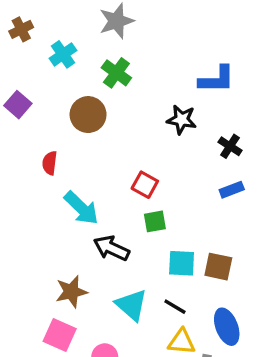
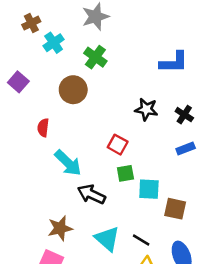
brown cross: (21, 29) -> (31, 23), moved
black star: (182, 120) -> (146, 109), moved
cyan square: (182, 263) -> (149, 189), moved

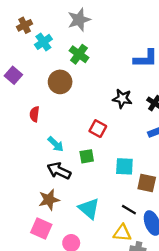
cyan arrow: (68, 163) -> (56, 144), size x0.7
green square: (125, 173) -> (87, 156), moved
black arrow: (91, 194) -> (59, 171), moved
black line: (141, 240) -> (129, 210), moved

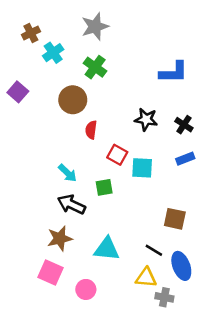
red semicircle: (35, 114) -> (91, 130), moved
cyan square: (124, 166) -> (142, 168), moved
cyan triangle: (89, 209) -> (107, 249), turned -35

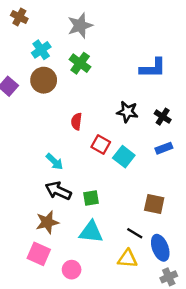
brown cross: (31, 33) -> (19, 17), moved, turned -35
brown circle: (73, 100) -> (44, 80), moved
cyan square: (142, 168) -> (124, 157), turned 35
green square: (104, 187) -> (91, 198), moved
gray cross: (164, 297) -> (169, 277), moved, turned -35

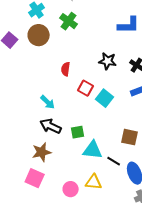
cyan triangle: (91, 232) -> (93, 150), moved
yellow triangle: (127, 259) -> (94, 182), moved
pink circle: (72, 270) -> (71, 189), moved

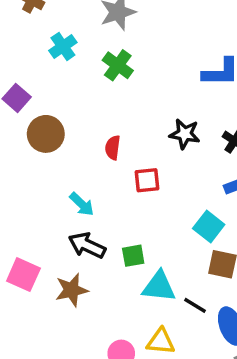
brown circle: (39, 35) -> (46, 134), moved
red square: (86, 88) -> (147, 180), turned -35
cyan square: (105, 98) -> (209, 227), moved
pink square: (35, 178) -> (23, 275), moved

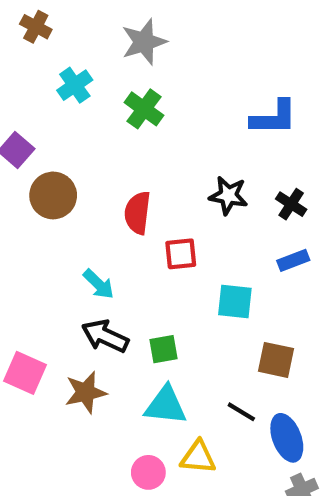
red semicircle: (113, 148) -> (138, 213), size x1.4
cyan square: (209, 227) -> (235, 301), moved, turned -32
cyan triangle: (159, 287) -> (166, 405), moved

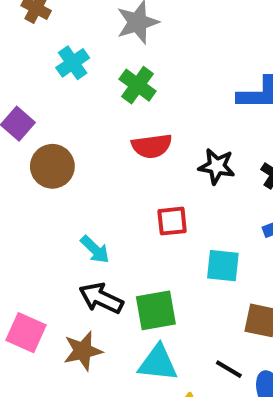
red semicircle: (138, 213) -> (152, 146), moved, turned -105
green square: (163, 349) -> (156, 310), size x1.5

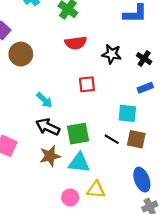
cyan square: (223, 266) -> (127, 113), moved
brown star: (83, 351) -> (50, 156), moved
black line: (229, 369) -> (112, 139), moved

